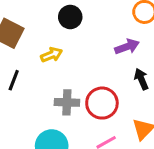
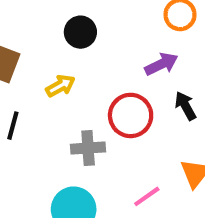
red circle: (102, 103) -> (131, 115), moved

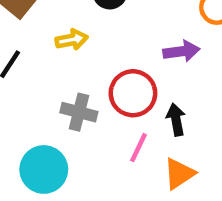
black arrow: (185, 106) -> (176, 120), moved
pink line: (147, 196) -> (138, 148), moved, turned -48

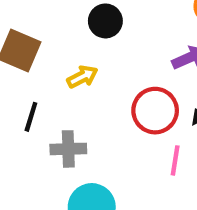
gray cross: (79, 112) -> (68, 149), moved

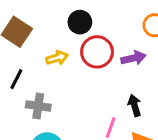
red circle: (155, 111) -> (97, 52), moved

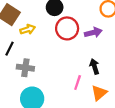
yellow arrow: (57, 58) -> (28, 29), moved

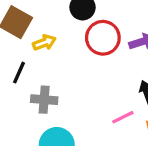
pink line: (78, 82) -> (123, 117), turned 48

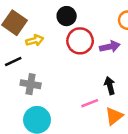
black line: (19, 73) -> (13, 62), turned 36

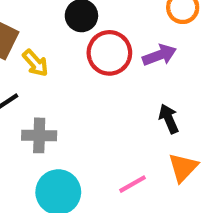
yellow arrow: (35, 40) -> (35, 63), turned 72
pink line: (90, 103) -> (132, 184), moved

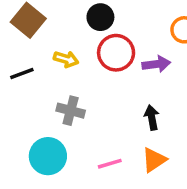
yellow arrow: (35, 63) -> (66, 59), moved, turned -45
gray cross: (39, 135) -> (71, 111), moved

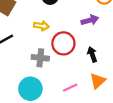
red circle: (116, 53) -> (63, 43), moved
yellow arrow: (66, 59) -> (41, 26), moved

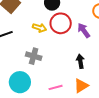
purple arrow: (90, 20) -> (84, 30), turned -119
red circle: (63, 43) -> (61, 23), moved

